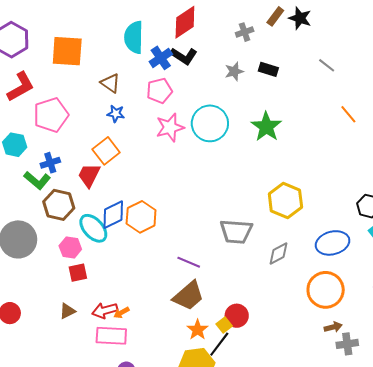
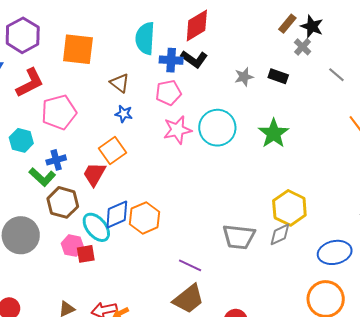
gray cross: (245, 32) -> (303, 47), moved, turned -30
blue cross: (161, 58) -> (171, 60), turned 35
gray diamond: (279, 253) -> (280, 234), moved
red square: (78, 273) -> (86, 254), moved

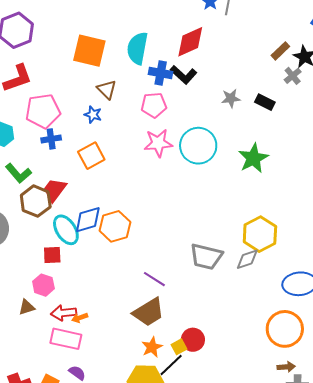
orange square: (78, 49) -> (89, 51), moved
blue star: (124, 114) -> (93, 115), moved
blue cross: (56, 160) -> (51, 139), moved
red trapezoid: (94, 174) -> (55, 190), moved
pink hexagon: (73, 246) -> (43, 285), moved

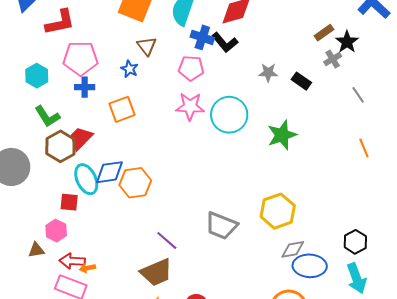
gray diamond: (247, 259) -> (293, 249), moved

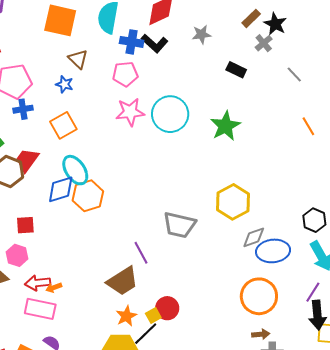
gray star: (268, 73) -> (201, 34), moved
cyan ellipse: (86, 179) -> (75, 170), moved
purple line: (167, 240) -> (141, 253), moved, turned 30

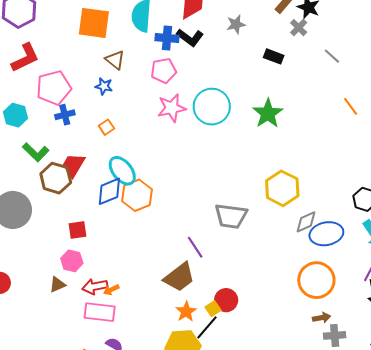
orange square: (63, 125) -> (106, 127), size x0.6

